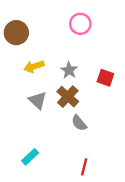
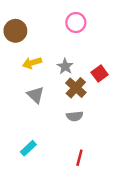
red square: (105, 78) -> (100, 74), turned 35
brown cross: (68, 97) -> (76, 88), moved
gray semicircle: (79, 123) -> (75, 116), turned -56

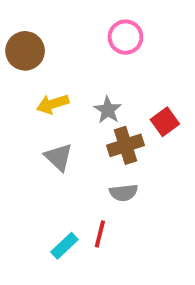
brown cross: (76, 88) -> (125, 145), turned 30
cyan rectangle: (28, 148) -> (64, 246), moved
red line: (79, 158) -> (100, 234), moved

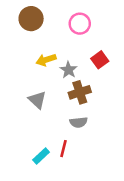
brown circle: (25, 51) -> (31, 19), moved
yellow arrow: (53, 104) -> (46, 60), moved
red square: (165, 122) -> (100, 60), moved

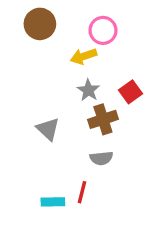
yellow arrow: (46, 60) -> (84, 56), moved
red square: (100, 60) -> (130, 92), moved
cyan rectangle: (41, 156) -> (53, 202), turned 42

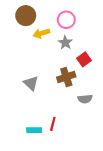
yellow arrow: (84, 56) -> (41, 33), moved
gray star: (88, 90) -> (65, 43), moved
gray semicircle: (101, 158) -> (85, 99), moved

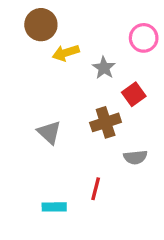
pink circle: (66, 20) -> (144, 38), moved
red line: (53, 124) -> (96, 189), moved

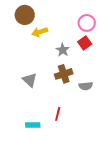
gray star: (104, 68) -> (63, 50), moved
red square: (134, 94) -> (85, 43), moved
gray semicircle: (135, 157) -> (86, 86), moved

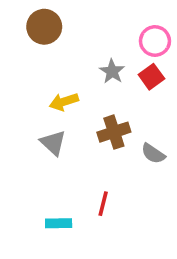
yellow arrow: (40, 32) -> (64, 102), moved
gray star: (63, 50) -> (112, 71), moved
gray semicircle: (86, 86) -> (153, 154), turned 40

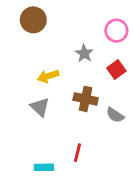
red square: (151, 77) -> (116, 69), moved
brown cross: (114, 132) -> (86, 99), turned 30

